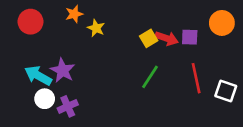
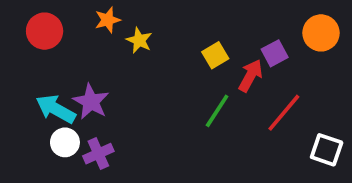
purple square: (190, 37) -> (275, 53), turned -30
red arrow: (167, 38) -> (250, 76), moved, turned -80
red line: (196, 78) -> (284, 113), turned 52
white square: (226, 91) -> (327, 150), moved

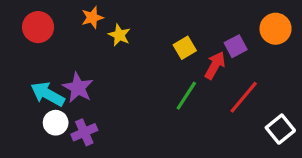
white square: (327, 150) -> (280, 129), turned 32

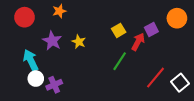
yellow star: (119, 35) -> (79, 42), moved
purple star: (78, 88) -> (52, 41), moved
cyan arrow: (48, 94) -> (31, 60), turned 35
red line: (244, 97) -> (155, 78), moved

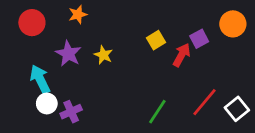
green line: (120, 61) -> (157, 112), moved

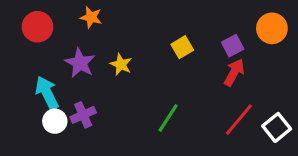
orange star: (78, 14) -> (91, 17), turned 30
red arrow: (182, 55) -> (234, 72), moved
purple cross: (71, 112) -> (83, 115), moved
green line: (157, 112) -> (168, 118), moved

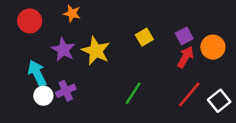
orange circle: (272, 28) -> (213, 47), moved
yellow star: (121, 65) -> (96, 51), size x1.6

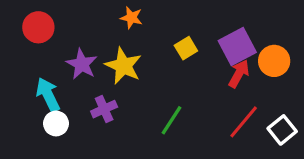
orange star: (72, 13) -> (131, 18), moved
purple square: (184, 36) -> (237, 47), size x1.6
purple cross: (66, 91) -> (104, 109), moved

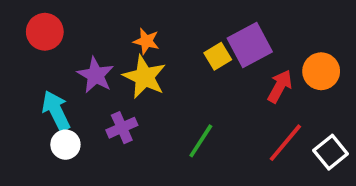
orange star: (131, 18) -> (146, 41), moved
purple square: (237, 47) -> (250, 45), moved

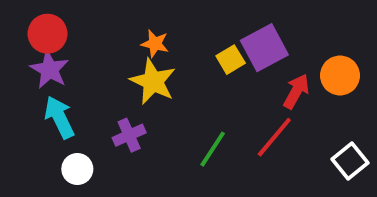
purple star: (96, 75) -> (49, 70), moved
red line: (285, 143) -> (274, 137), moved
white circle: (65, 145) -> (77, 169), moved

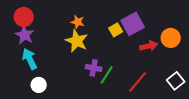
red arrow: (296, 91) -> (149, 46), turned 48
purple cross: (129, 135) -> (94, 68), moved, turned 35
red line: (274, 137) -> (138, 82), moved

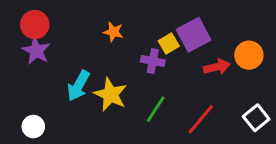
yellow star: (77, 41) -> (111, 94), moved
cyan arrow: (30, 59) -> (78, 86), moved, turned -125
purple cross: (94, 68) -> (153, 61), moved
white circle: (39, 85) -> (33, 127), moved

